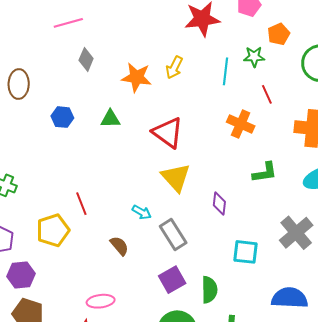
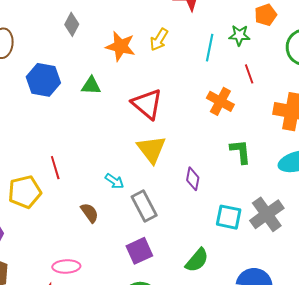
blue hexagon: (62, 117) -> (43, 80), size x1.5
green L-shape: (265, 172) -> (240, 152), turned -92
cyan square: (246, 252) -> (229, 217), moved
green semicircle: (209, 290) -> (197, 260), moved, turned 36

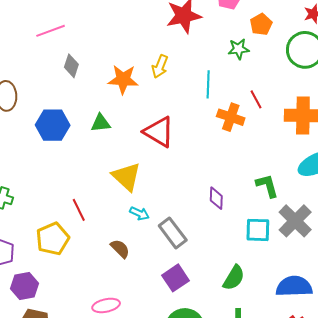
cyan line: (210, 48) -> (208, 84), moved
red line: (249, 74) -> (256, 99), moved
yellow triangle: (151, 149) -> (126, 177), moved
green L-shape: (240, 152) -> (267, 186), moved

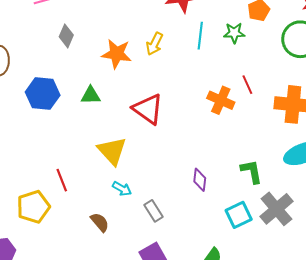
cyan line: (208, 84) -> (200, 36), moved
cyan square: (258, 230) -> (239, 215), turned -32
gray rectangle: (173, 233) -> (154, 211), size x0.7

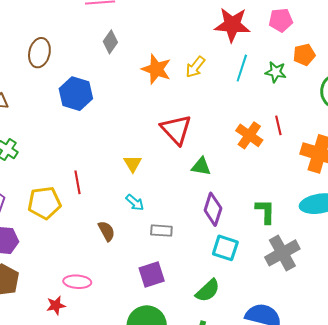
green triangle: (91, 95) -> (201, 167), moved
yellow triangle: (112, 151) -> (133, 164), size x0.6
purple diamond: (200, 180) -> (213, 209), size x1.4
gray rectangle: (154, 211) -> (161, 231), turned -65
cyan square: (239, 215) -> (225, 248), moved, turned 32

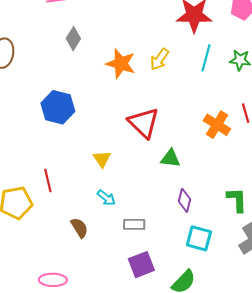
blue hexagon: (76, 94) -> (58, 107), moved
purple diamond: (213, 209) -> (185, 200), size x0.7
purple square: (152, 275) -> (141, 265), moved

